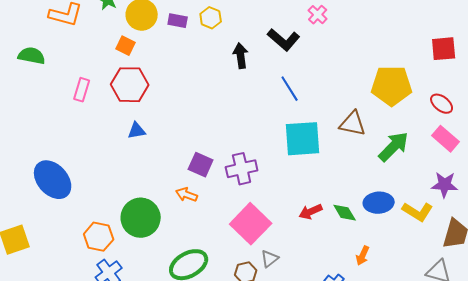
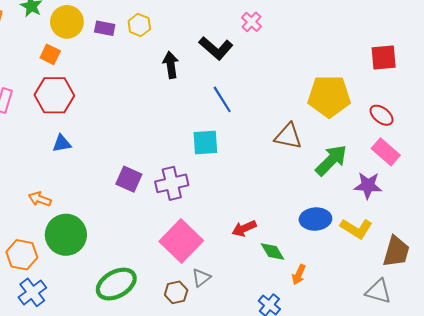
cyan square: (303, 139) -> (205, 142), moved, size x0.7
purple star: (445, 185) -> (368, 185), moved
orange arrow: (187, 195) -> (40, 199), moved
green diamond: (345, 213) -> (272, 252), moved

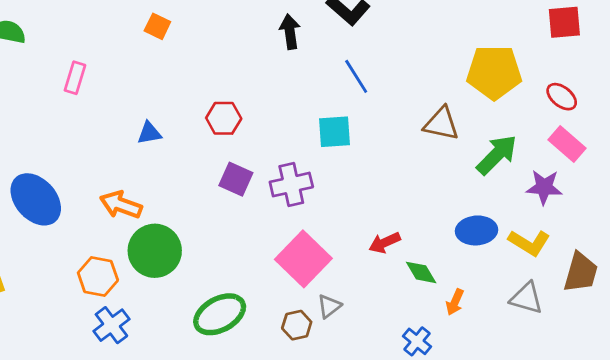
orange square: (50, 54) -> (157, 26), moved
red hexagon: (54, 95) -> (224, 118), moved, size x0.7
orange arrow: (40, 199) -> (121, 205), size x1.4
gray triangle: (378, 291) -> (527, 298), moved

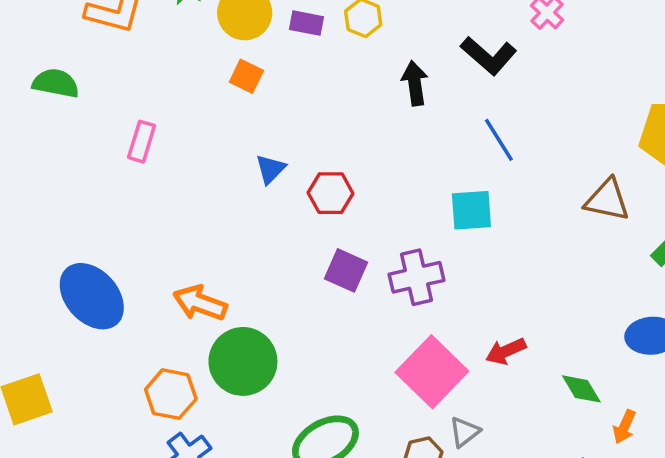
blue triangle: (149, 133) -> (270, 169), moved, turned -35
red arrow: (385, 243) -> (506, 351), moved

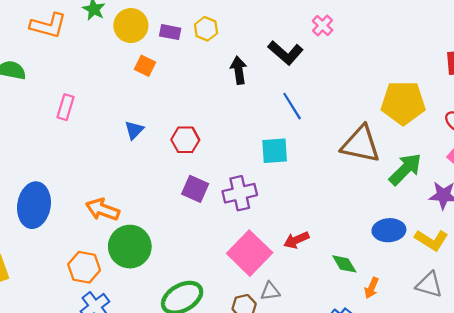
orange square: (246, 76) -> (145, 66), moved
blue triangle: (270, 169) -> (134, 130), moved
brown triangle: (607, 200) -> (361, 144), size x1.4
blue ellipse: (92, 296) -> (34, 205), turned 51
gray triangle: (465, 432) -> (270, 291), turned 30

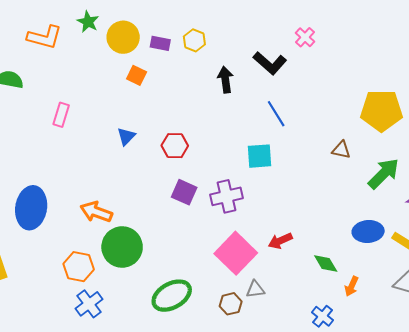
brown triangle: (361, 144) -> (341, 150), size x0.5

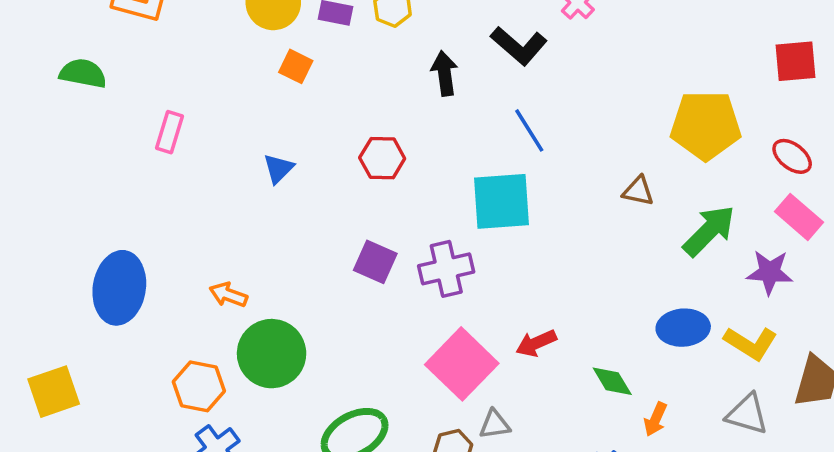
red hexagon: (175, 146) -> (382, 158), moved
cyan square: (260, 156) -> (502, 201), size x1.4
orange arrow: (96, 212) -> (228, 295), size x0.7

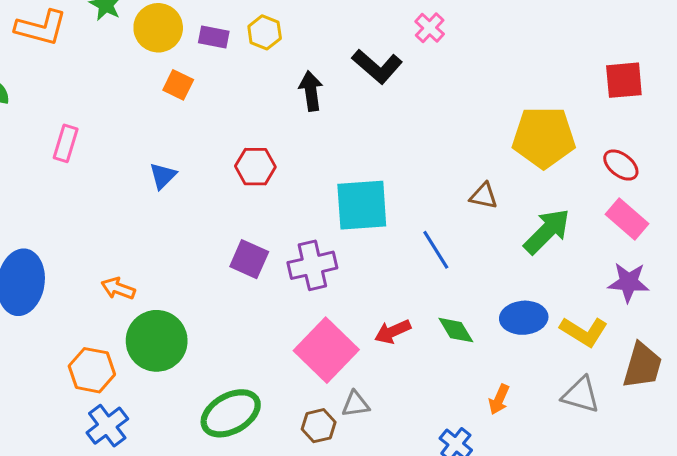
blue line: (529, 130) -> (436, 250), moved
purple star: (770, 272) -> (629, 282), moved
green diamond: (612, 381) -> (456, 330), moved

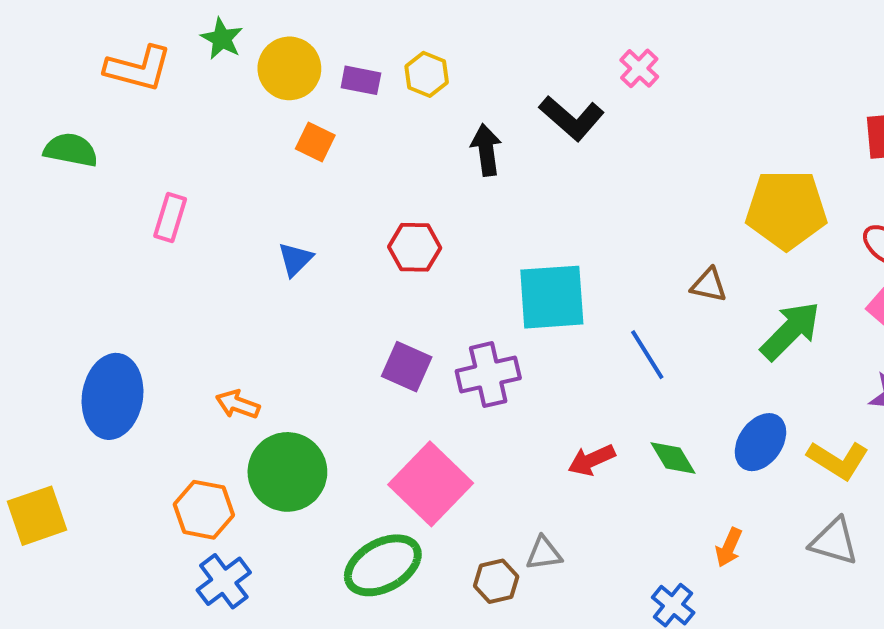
blue ellipse: (524, 318) -> (760, 442), turned -51
pink square: (326, 350) -> (431, 484), moved

